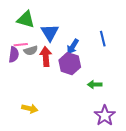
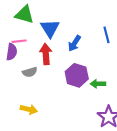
gray semicircle: (31, 51) -> (30, 72), moved
purple hexagon: (70, 64) -> (77, 75), moved

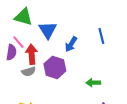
pink line: (19, 41) -> (18, 42), turned 56
red arrow: (46, 54) -> (32, 54), moved
purple hexagon: (77, 75) -> (55, 67), moved

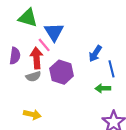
blue line: (101, 36) -> (112, 69), moved
pink line: (18, 42) -> (44, 45), moved
blue arrow: (71, 44) -> (95, 54), moved

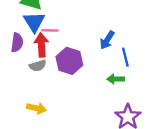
blue triangle: (54, 32) -> (34, 22), moved
pink line: (44, 45) -> (50, 30), turned -48

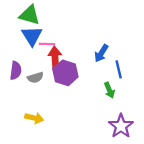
purple semicircle: (17, 43) -> (16, 71), moved
red arrow: (41, 45) -> (55, 58), moved
green arrow: (116, 79) -> (109, 90), turned -112

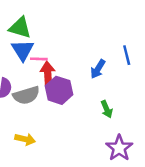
blue line: (119, 69) -> (127, 55), moved
gray semicircle: (35, 77) -> (26, 95), size x1.5

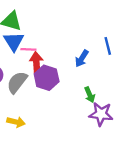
gray semicircle: (26, 95) -> (17, 82), turned 145
purple star: (119, 148) -> (101, 114), moved, turned -30

